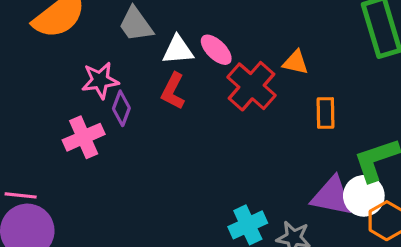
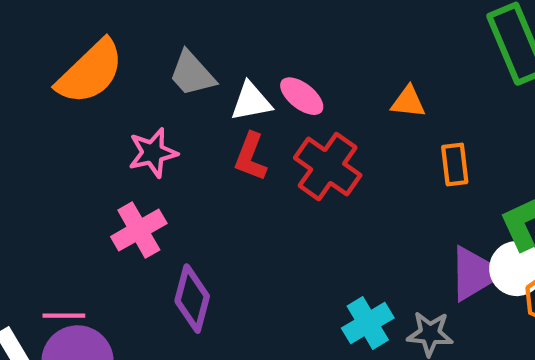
red cross: (252, 86) -> (328, 167), moved
purple diamond: (121, 108) -> (192, 299), moved, size x1.4
purple triangle: (332, 196) -> (475, 273), turned -36

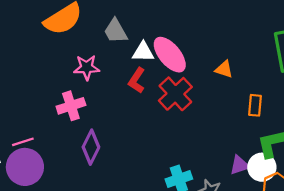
pink ellipse: (302, 96) -> (170, 55), size x1.6
orange rectangle: (455, 164) -> (255, 105), moved
purple triangle: (475, 273) -> (240, 165), size x0.7
pink line: (64, 316) -> (23, 142), turned -30

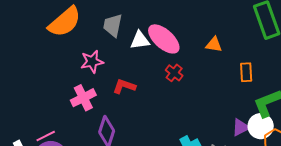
gray trapezoid: (116, 31) -> (113, 25), turned 50
red L-shape: (137, 80) -> (124, 86), moved, turned 85
red cross: (175, 94) -> (174, 73), size x0.6

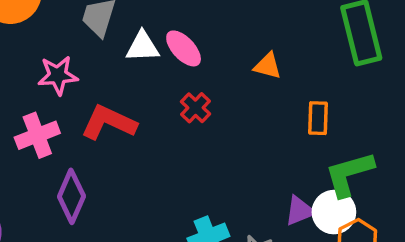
pink ellipse: (164, 39) -> (184, 48), size x0.7
red L-shape: (124, 86) -> (109, 123), size x1.4

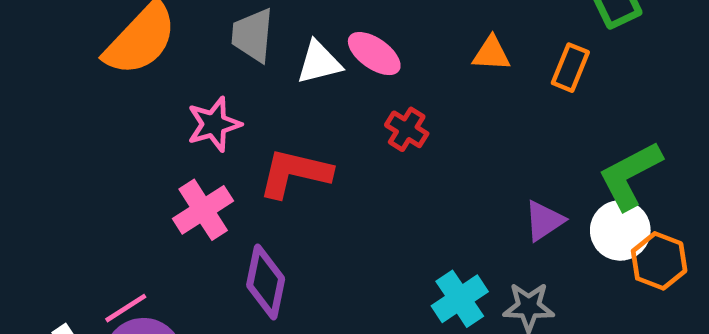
orange rectangle: (318, 118) -> (570, 68), moved, turned 32
purple triangle: (300, 211) -> (544, 221), moved

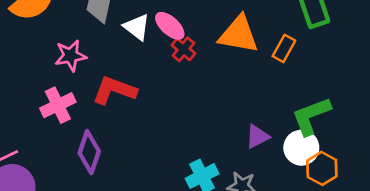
orange triangle: (491, 54) -> (239, 34), size x1.8
white triangle: (319, 62) -> (137, 27), turned 44
red cross: (407, 129) -> (183, 49), moved

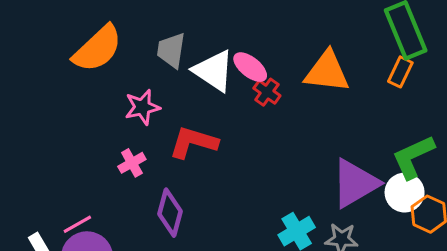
white triangle: (137, 27) -> (214, 71), size x1.4
orange rectangle: (284, 48) -> (400, 72), moved
pink cross: (58, 105) -> (132, 163), size x0.7
purple triangle: (257, 136) -> (355, 183), size x1.8

